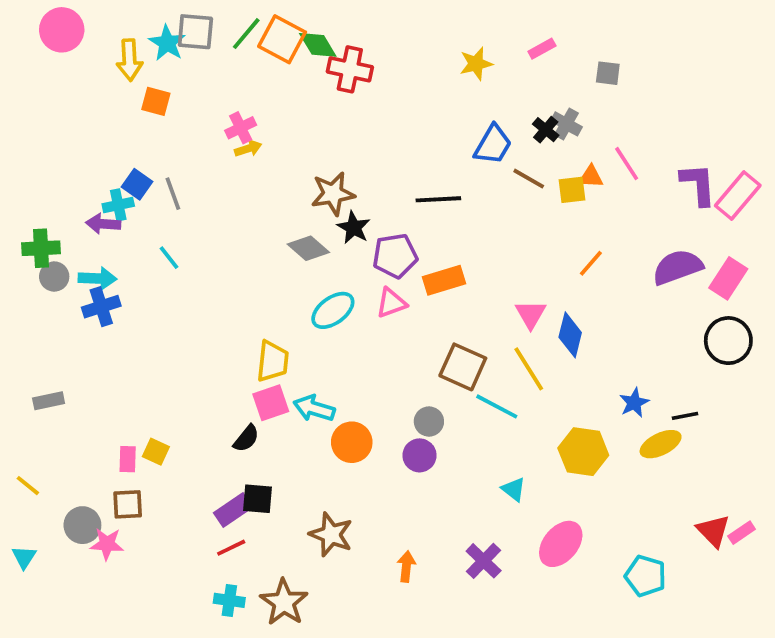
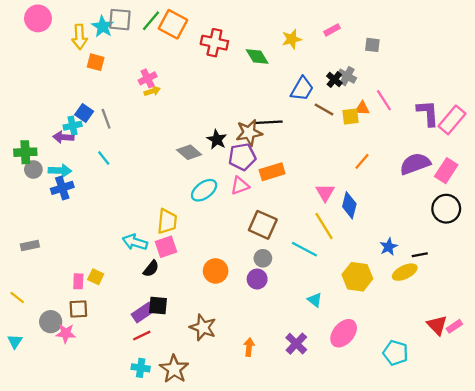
green diamond: (318, 45) -> (257, 56), moved
brown star: (333, 194) -> (249, 133), moved
brown square: (463, 367) -> (263, 225), moved
cyan arrow: (314, 408) -> (135, 242), moved

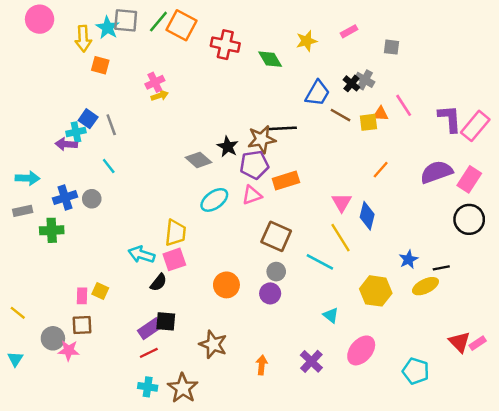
green cross: (25, 152) -> (52, 230), moved
gray circle: (33, 169) -> (92, 199), moved
cyan arrow: (60, 171) -> (27, 178), moved
gray rectangle: (30, 246) -> (23, 211), moved

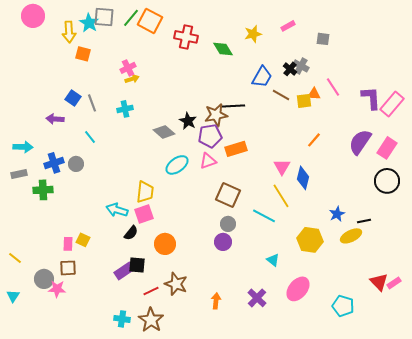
cyan cross: (76, 132) -> (125, 109), moved
purple semicircle: (436, 172) -> (360, 142), turned -36
orange circle: (226, 285) -> (165, 244), moved
red line: (149, 353) -> (151, 291), moved

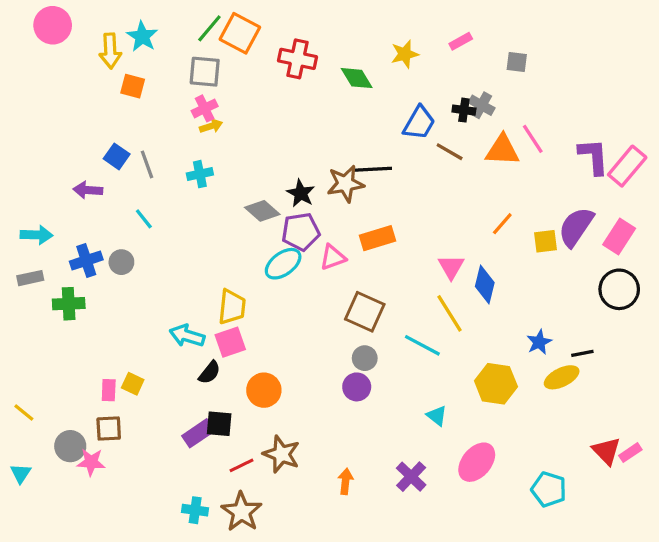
gray square: (104, 17) -> (205, 72), moved
black cross: (290, 69) -> (464, 110), turned -32
orange triangle: (314, 94) -> (502, 150), size x1.6
yellow square: (304, 101) -> (546, 241), moved
purple pentagon: (210, 136) -> (301, 232), moved

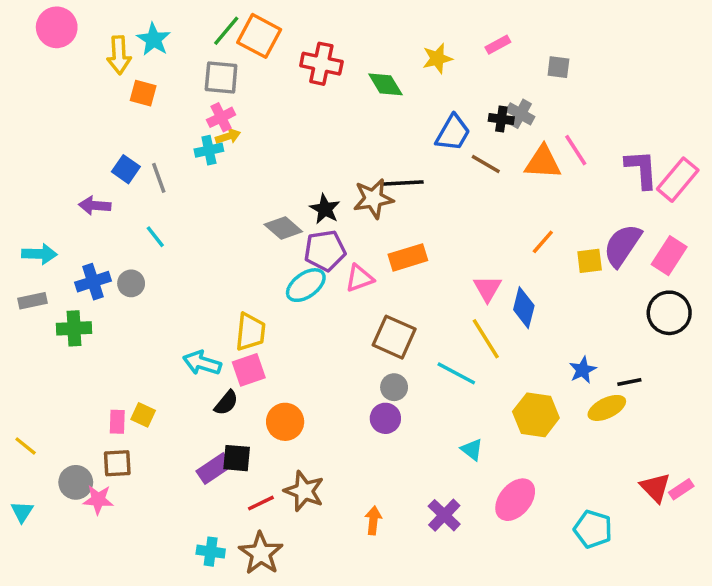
cyan cross: (200, 174) -> (209, 150), moved

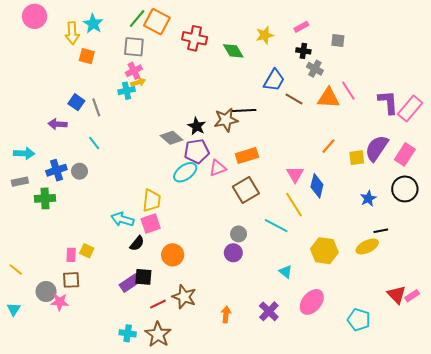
black cross: (501, 119) -> (303, 51), moved
brown square: (394, 337) -> (246, 190), moved, turned 35
blue star: (583, 370) -> (368, 198), moved

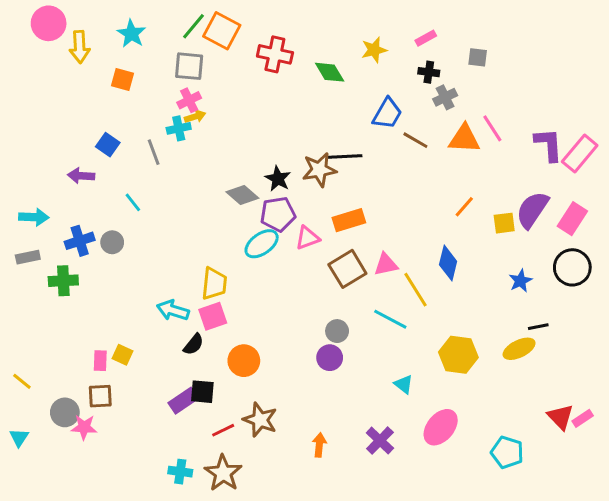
yellow arrow: (72, 33) -> (80, 47), moved
gray cross: (315, 69) -> (445, 97), turned 35
gray line: (96, 107) -> (154, 152), moved
pink triangle: (295, 174) -> (386, 264), moved, turned 48

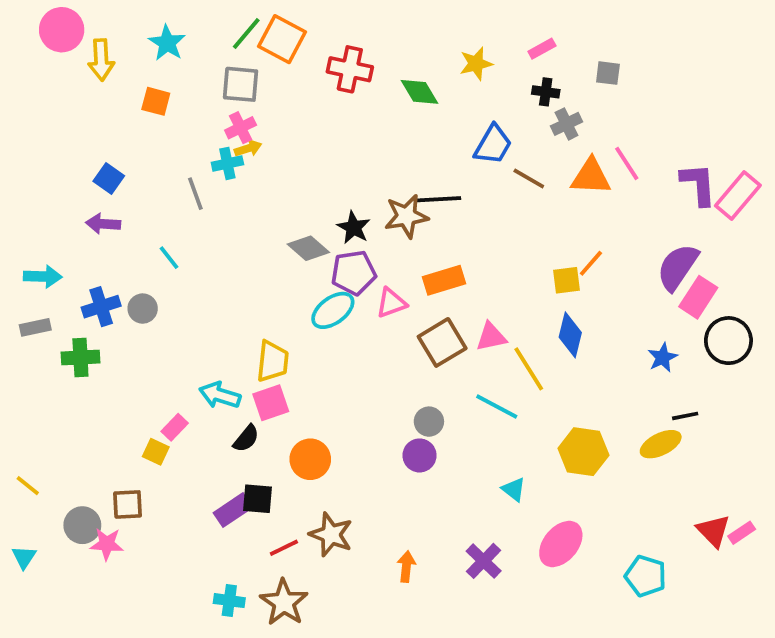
blue square: (108, 145) -> (109, 179), moved
pink rectangle: (572, 219) -> (698, 297), moved
yellow square: (504, 223) -> (566, 280), moved
pink rectangle: (100, 361) -> (175, 427), moved, turned 42

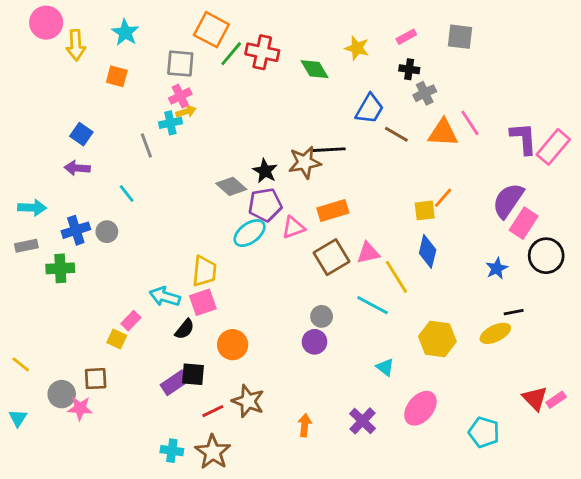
green line: (246, 33) -> (231, 54), moved
yellow star: (476, 64) -> (357, 48), turned 30
gray square: (608, 73) -> (460, 37), moved, size x1.4

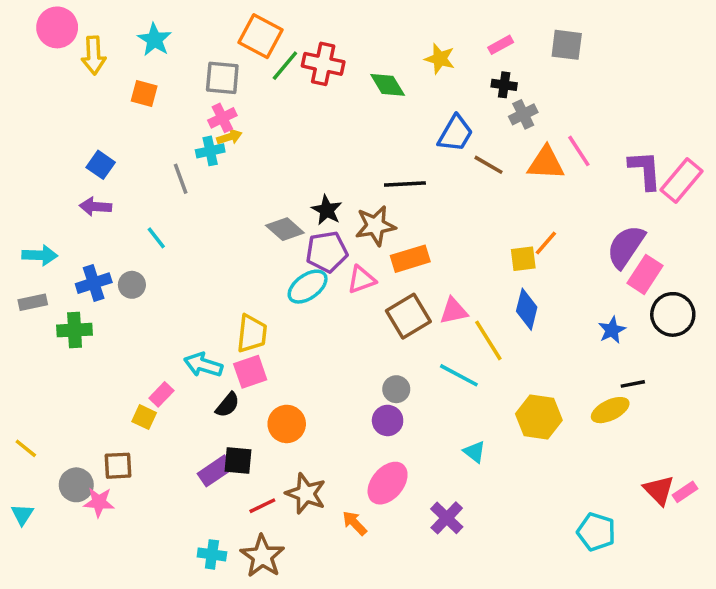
brown star: (305, 162) -> (375, 226), moved
pink ellipse: (420, 408) -> (388, 483), moved
orange arrow: (305, 425) -> (355, 523), moved, turned -50

